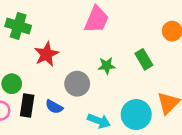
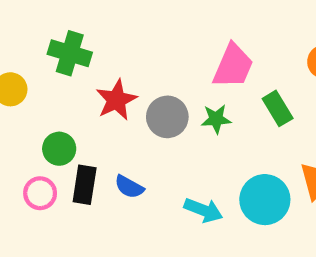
pink trapezoid: (96, 20) -> (233, 66), moved
gray circle: (77, 84) -> (167, 117), moved

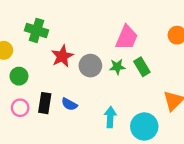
green rectangle: (278, 108) -> (142, 67), moved
green circle: (59, 149) -> (19, 76), moved
cyan circle: (265, 200) -> (144, 126), moved
cyan arrow: (203, 210) -> (110, 117), turned -108

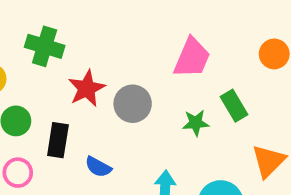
green star: (117, 67) -> (196, 123), moved
green rectangle: (142, 67) -> (234, 106), moved
black rectangle: (45, 103) -> (58, 140), moved

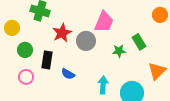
pink trapezoid: (192, 58) -> (104, 22), moved

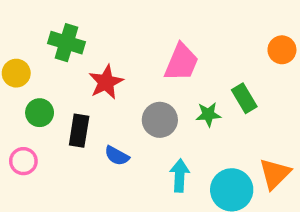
gray circle: (86, 41) -> (160, 120), moved
orange triangle: (157, 71) -> (275, 174), moved
pink circle: (26, 77) -> (23, 161), moved

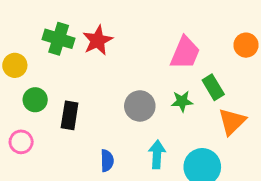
pink trapezoid: (181, 62) -> (185, 53), moved
red star: (106, 82) -> (98, 40), moved
blue semicircle: (117, 156) -> (107, 161), moved, turned -120
orange triangle: (275, 174) -> (232, 122), moved

